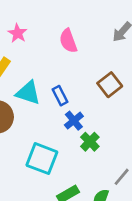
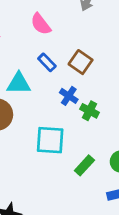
brown square: (110, 85) -> (81, 62), moved
blue rectangle: (60, 96) -> (47, 62), moved

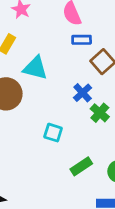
blue rectangle: (47, 62) -> (82, 40), moved, turned -60
cyan square: (50, 140) -> (53, 133), size x0.6

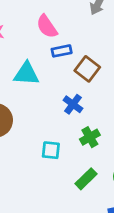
cyan triangle: (35, 68) -> (26, 74), moved
green cross: (100, 113) -> (90, 137), moved, turned 30

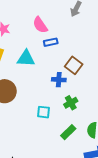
brown square: (87, 69) -> (74, 65), moved
blue cross: (73, 104) -> (59, 80), turned -32

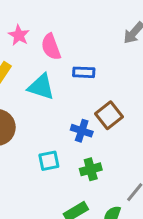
pink semicircle: (40, 25) -> (51, 47), moved
cyan square: (43, 112) -> (49, 161), moved, turned -32

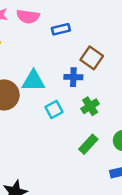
pink semicircle: (51, 47) -> (28, 16), turned -45
cyan triangle: (41, 87) -> (33, 81), moved

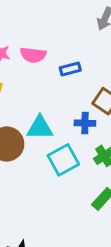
cyan square: (54, 109) -> (63, 160), size x1.5

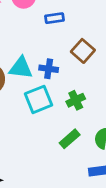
blue cross: (85, 123) -> (49, 69), moved

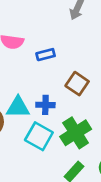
cyan square: (38, 99) -> (39, 136), turned -32
green cross: (76, 100) -> (76, 133), size x1.6

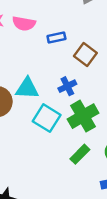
brown square: (77, 84) -> (85, 55), moved
blue cross: (45, 105) -> (67, 86), moved, turned -30

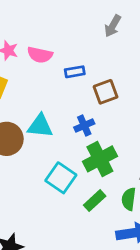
brown square: (85, 55) -> (106, 92), turned 30
cyan square: (47, 118) -> (61, 178), moved

